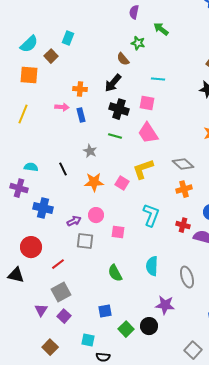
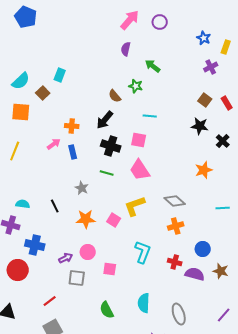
green star: (138, 43) -> (136, 86), moved
pink arrow: (62, 107) -> (54, 144), turned -40
red circle: (31, 247) -> (18, 270), moved

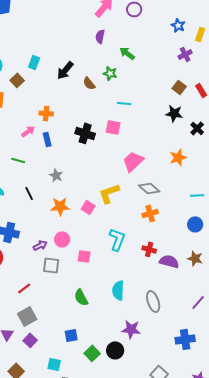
black arrow: (105, 120) -> (65, 70), moved
pink trapezoid: (140, 170) -> (133, 161), moved, turned 80
green line: (107, 173) -> (18, 160), moved
blue circle: (203, 249) -> (195, 224), moved

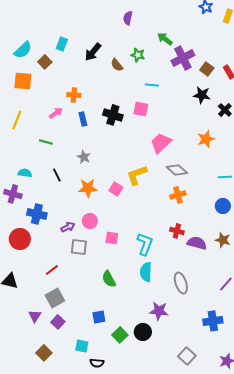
green arrow: (127, 53) -> (165, 39), moved
purple cross: (185, 54) -> (183, 58), moved, size x1.6
blue rectangle: (47, 139) -> (83, 119), moved
cyan L-shape: (117, 239) -> (145, 244), moved

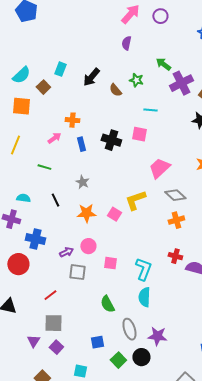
gray ellipse: (181, 283) -> (129, 329), moved
gray square: (55, 298) -> (53, 323), turned 30

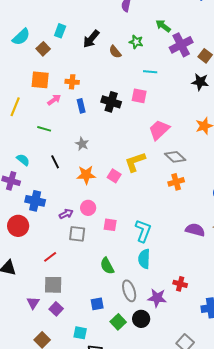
orange square: (21, 106) -> (40, 80), moved
cyan semicircle: (23, 198) -> (23, 160), turned 32
red cross: (175, 256) -> (180, 284), moved

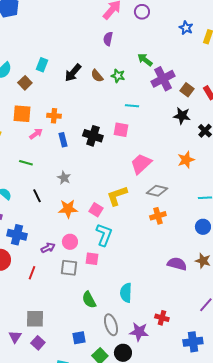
brown semicircle: (115, 52) -> (97, 76), moved
gray diamond: (175, 157) -> (157, 191), turned -30
cyan L-shape: (143, 231) -> (104, 235), moved
gray square: (77, 234) -> (69, 268), moved
red line: (50, 257) -> (32, 273), moved, turned -32

